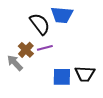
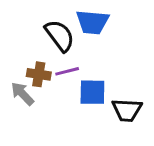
brown cross: (26, 50) -> (39, 74), turned -35
blue square: (62, 77) -> (92, 92), moved

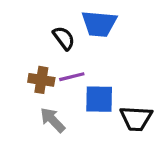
black semicircle: (60, 36) -> (64, 38), size x0.7
gray arrow: (22, 94) -> (53, 120), moved

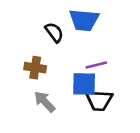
purple line: (72, 77) -> (96, 65), moved
black trapezoid: (136, 118) -> (99, 100), moved

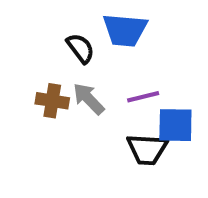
blue square: (84, 84) -> (175, 125), moved
gray arrow: (45, 102) -> (89, 99), moved

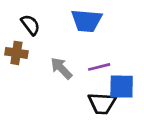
black semicircle: (80, 48) -> (30, 25), moved
brown cross: (52, 101) -> (16, 53), moved

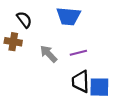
blue square: (122, 87) -> (99, 87), moved
black trapezoid: (102, 103) -> (81, 81), turned 85

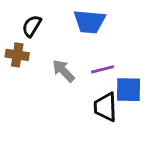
black semicircle: (24, 20) -> (32, 26), turned -112
blue square: (99, 87) -> (128, 90), moved

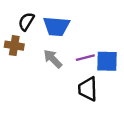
blue trapezoid: (89, 22) -> (56, 26), moved
blue square: (128, 90) -> (107, 61), moved

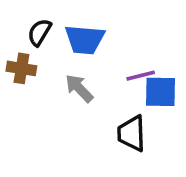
purple line: (85, 58) -> (141, 76), moved

